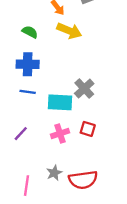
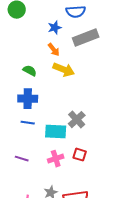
purple line: (21, 134) -> (22, 159), turned 64

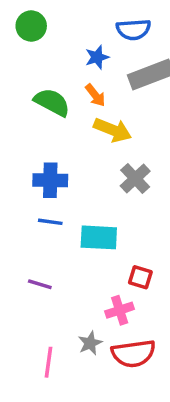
green semicircle: (30, 71) -> (52, 102), moved, size x1.5
gray cross: (77, 120) -> (135, 179), moved
pink cross: (56, 159) -> (120, 310), moved

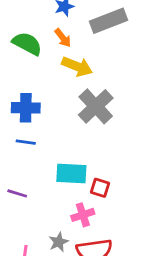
gray cross: (135, 179) -> (96, 106), size x1.4
cyan rectangle: (99, 237) -> (71, 173), moved

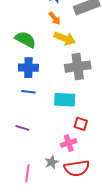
green semicircle: (27, 44) -> (25, 39), moved
gray cross: (96, 106) -> (78, 67), turned 35
cyan rectangle: (71, 173) -> (65, 100), moved

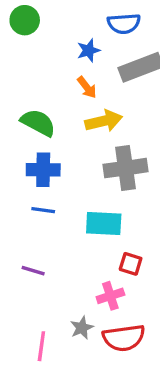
yellow arrow: (65, 38) -> (104, 121), turned -35

